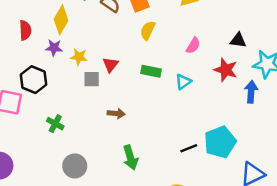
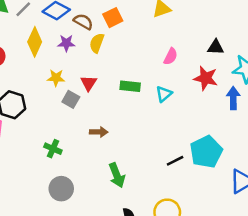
yellow semicircle: (148, 30) -> (97, 43), moved
purple star: (54, 48) -> (66, 43), moved
gray square: (92, 79) -> (71, 99), turned 35
green cross: (55, 124) -> (53, 149), moved

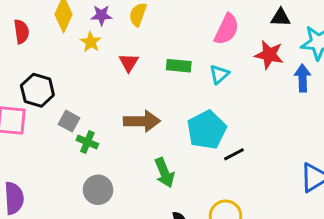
pink semicircle: (171, 56) -> (227, 29), size x1.5
yellow star: (56, 78) -> (91, 42), moved, turned 30
gray square: (71, 99) -> (69, 121), moved
brown arrow: (99, 132) -> (142, 121), size x1.6
cyan pentagon: (206, 152) -> (207, 130), moved

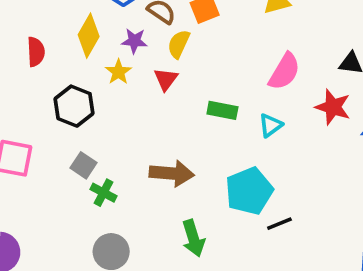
red triangle: (129, 63) -> (166, 79), moved
black hexagon: (37, 90) -> (74, 106), moved

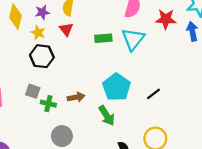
black hexagon: (74, 106) -> (42, 56), moved
cyan triangle: (270, 125) -> (133, 39), size x1.6
brown arrow: (172, 173) -> (76, 97), moved, size x0.7
cyan pentagon: (249, 191) -> (117, 87), moved

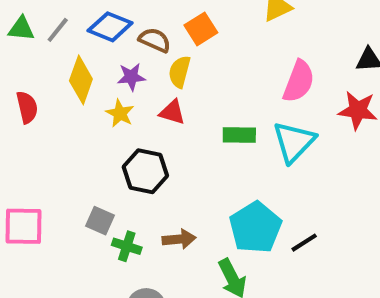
red triangle: (66, 29) -> (172, 112), turned -40
black hexagon: (42, 56) -> (145, 171), moved
black line: (154, 94) -> (304, 243), moved

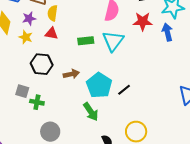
brown arrow: (179, 239) -> (71, 74), moved

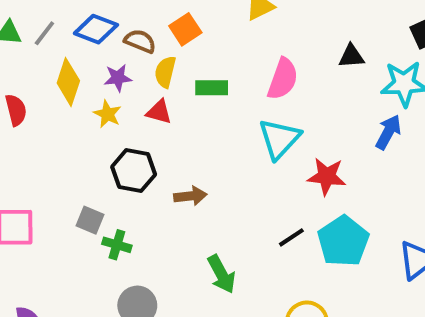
red star: (143, 21) -> (327, 176), moved
blue arrow: (167, 32) -> (388, 132), turned 36
green rectangle: (86, 41) -> (212, 88), moved
cyan pentagon: (99, 85) -> (343, 241), moved

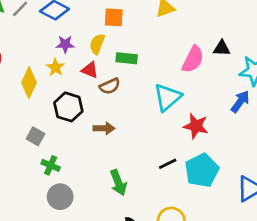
orange square: (185, 29) -> (114, 17), turned 30
brown semicircle: (140, 41) -> (110, 86), moved, turned 126
pink semicircle: (283, 79) -> (193, 59), moved
yellow diamond: (68, 82) -> (29, 83), moved
green cross: (117, 245) -> (51, 165), moved

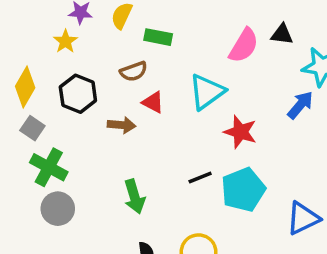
red triangle: (90, 70) -> (153, 102), moved
yellow diamond: (29, 83) -> (25, 87), moved
green cross: (51, 165) -> (49, 167), size x1.5

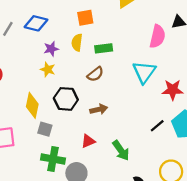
red triangle: (153, 102) -> (88, 141), moved, turned -32
green cross: (49, 167) -> (53, 159), moved

